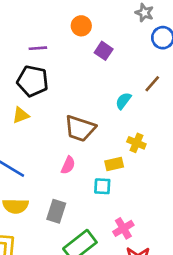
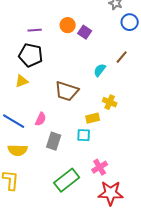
orange circle: (81, 26) -> (68, 25), moved
pink semicircle: (68, 165) -> (41, 119), moved
gray rectangle: (56, 211) -> (54, 141), moved

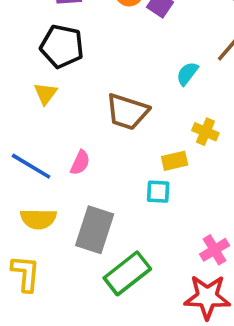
yellow triangle: (22, 81) -> (46, 94), turned -32
gray rectangle: (54, 141) -> (95, 230), moved, size x1.4
pink cross: (100, 167) -> (215, 250), moved

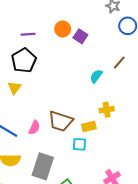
black pentagon: (62, 46) -> (24, 60), turned 30
brown trapezoid: (127, 112) -> (61, 121), moved
yellow cross: (205, 132) -> (107, 110), turned -32

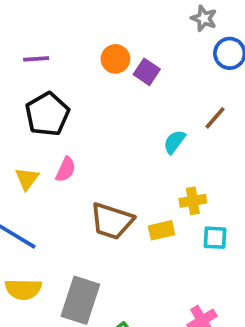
purple line: (28, 34) -> (36, 59), moved
yellow triangle: (14, 88) -> (27, 179), moved
pink semicircle: (34, 128) -> (66, 169), moved
cyan square: (79, 144) -> (215, 238), moved

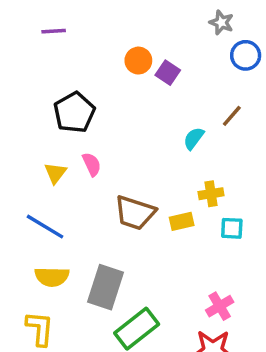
purple line: (36, 59) -> (54, 31), moved
pink semicircle: (66, 169) -> (92, 164), turned -50

